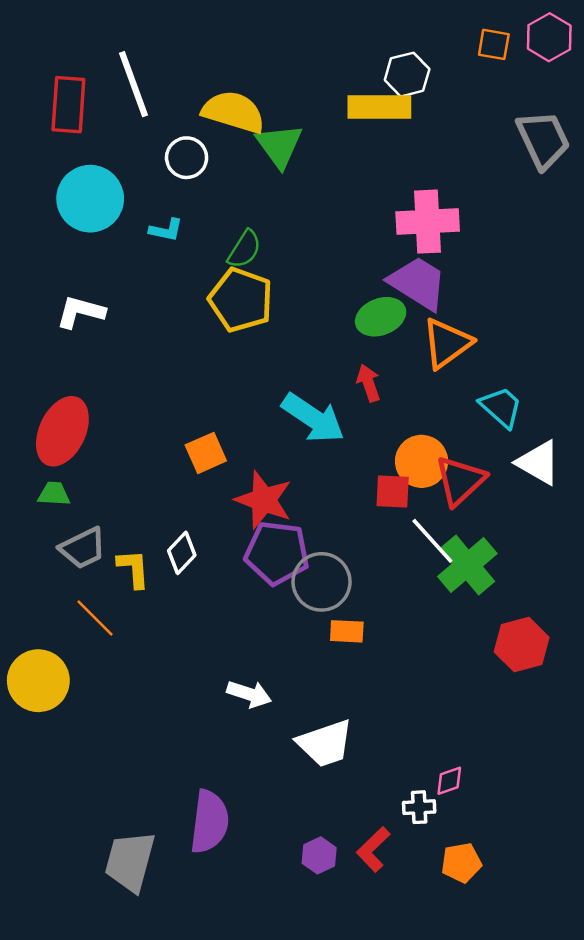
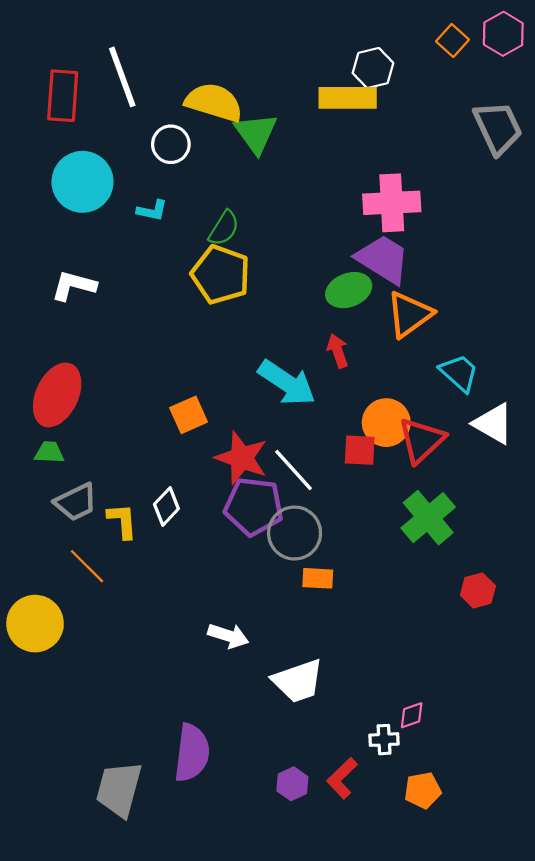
orange square: (494, 44) -> (452, 40), turned 32
white line: (432, 541) -> (293, 470), moved
red hexagon: (522, 645) -> (478, 590), size x0.7

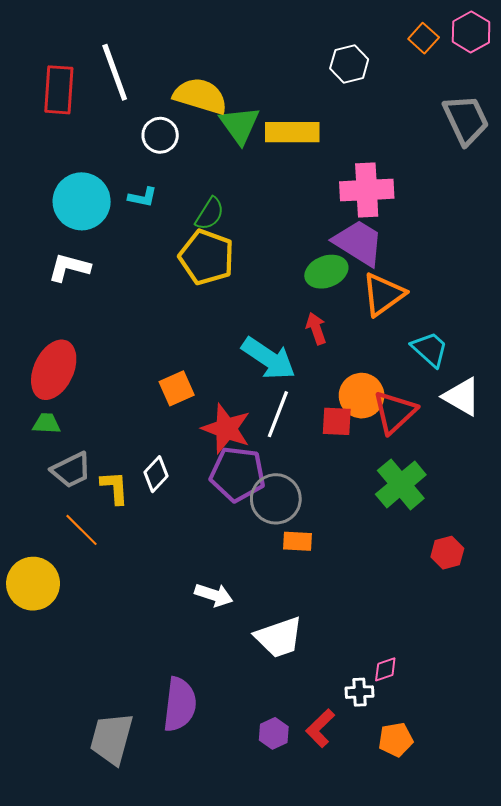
yellow rectangle: (348, 98) -> (292, 132), moved
cyan circle: (83, 182) -> (82, 201), moved
white line: (293, 470) -> (278, 414), moved, turned 63

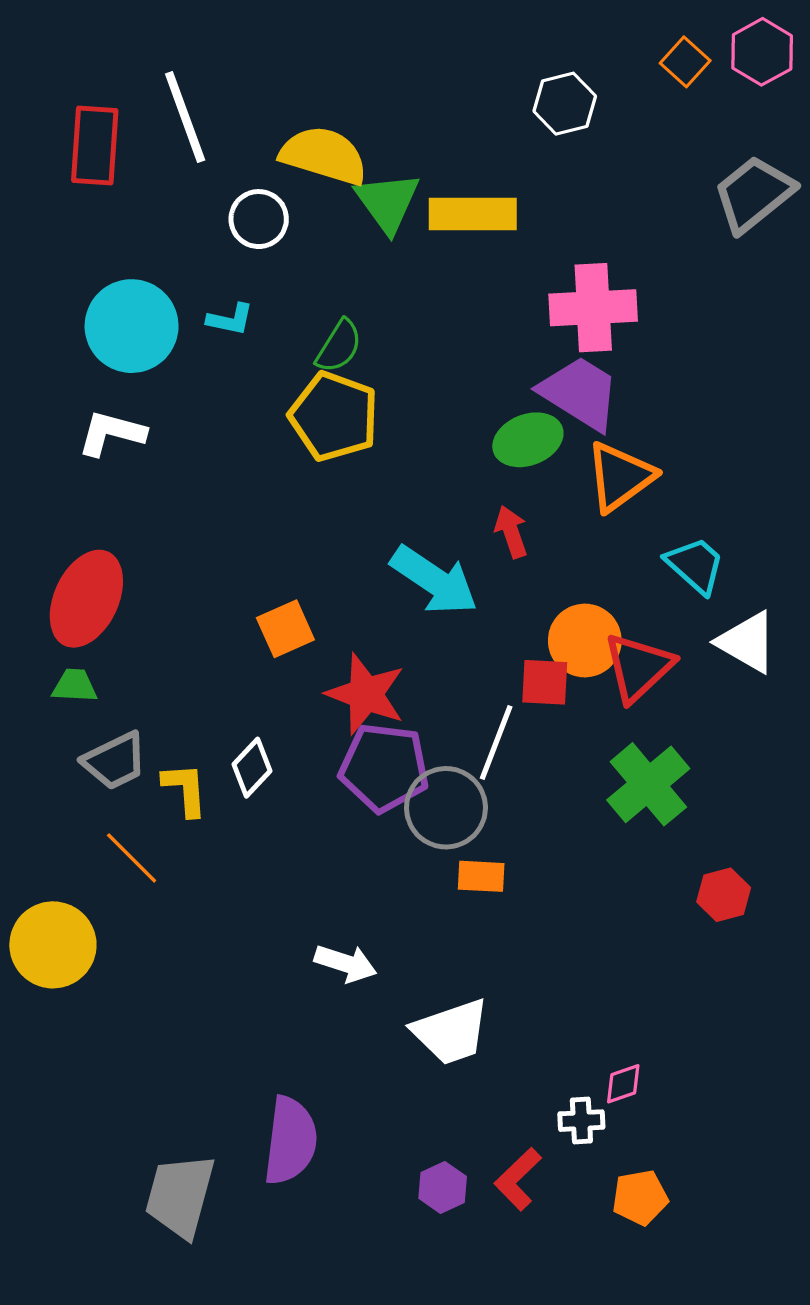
gray trapezoid: (466, 120) -> (754, 194), turned -104
white line: (278, 414) -> (496, 743), moved

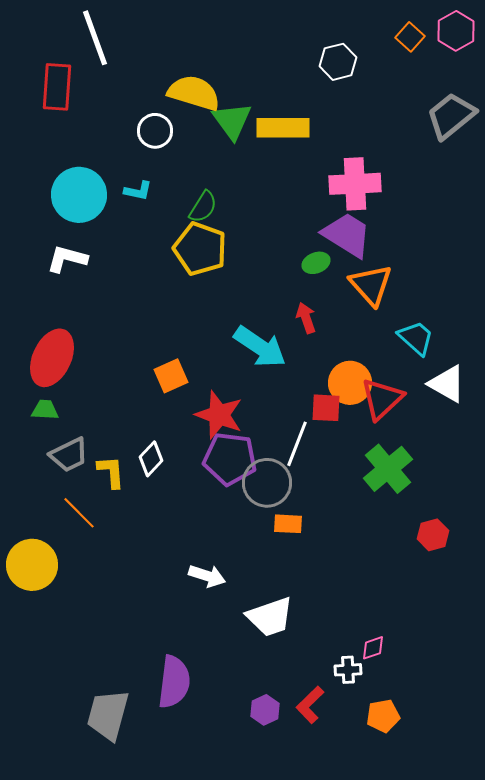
white line: (185, 117) -> (95, 38), moved
green ellipse: (528, 440) -> (316, 263), size x0.7
orange triangle: (620, 477) -> (371, 285), turned -36

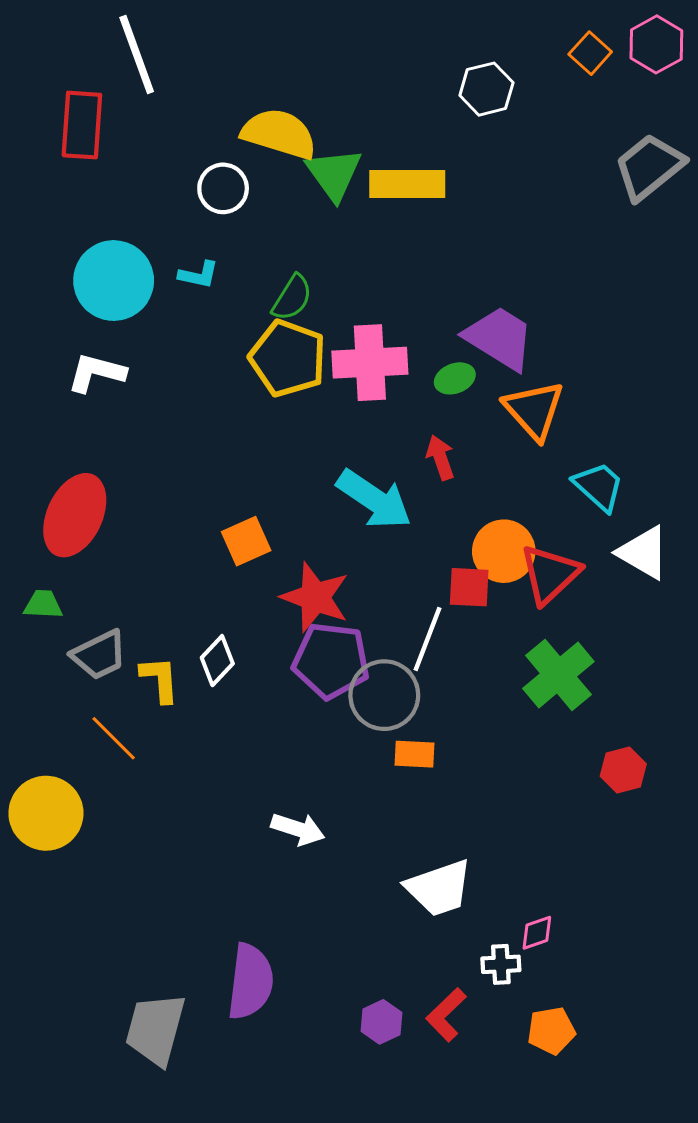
pink cross: (355, 184) -> (370, 363), moved
green trapezoid: (45, 410) -> (43, 604), moved
white trapezoid: (270, 617) -> (439, 888), moved

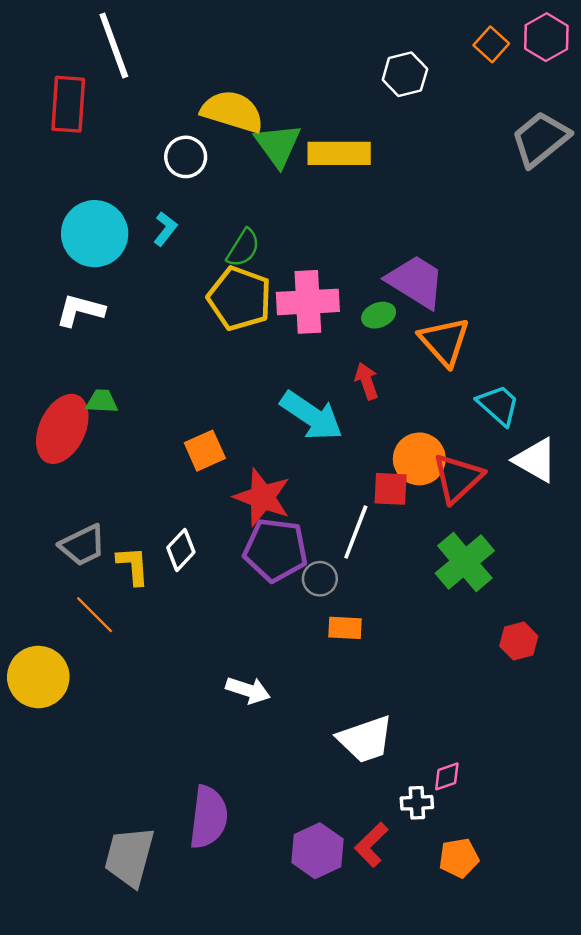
cyan L-shape: (199, 275) -> (165, 229), turned -64
green trapezoid: (43, 604) -> (102, 401), moved
gray circle: (384, 695) -> (320, 579), size x0.6
purple hexagon: (381, 1022) -> (317, 851), size x1.5

